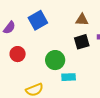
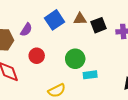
brown triangle: (82, 20) -> (80, 19), moved
black square: (82, 42) -> (99, 25), moved

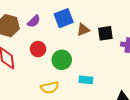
brown triangle: (80, 19) -> (83, 30), moved, turned -32
green circle: (75, 59) -> (62, 60), moved

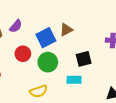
blue square: (64, 18) -> (46, 38), moved
black square: (105, 33) -> (84, 59), moved

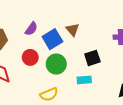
purple semicircle: (16, 26) -> (31, 29), moved
brown triangle: (66, 30) -> (72, 30), turned -40

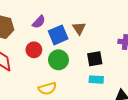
cyan rectangle: (84, 80) -> (96, 80), moved

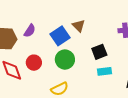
purple semicircle: (39, 22) -> (30, 31), moved
red circle: (34, 50) -> (34, 63), moved

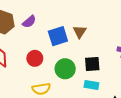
green circle: (65, 60) -> (65, 69), moved
red circle: (34, 63) -> (35, 58), moved

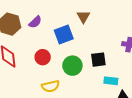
brown triangle: (80, 32) -> (83, 17), moved
cyan rectangle: (91, 85) -> (111, 81), moved

